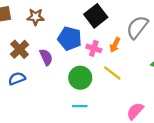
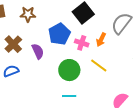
blue pentagon: (70, 39) -> (59, 34), turned 30

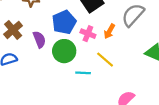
green circle: (69, 70) -> (64, 51), moved
cyan line: (69, 96) -> (83, 73), moved

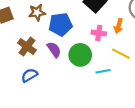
blue pentagon: (64, 22) -> (61, 24), moved, turned 30

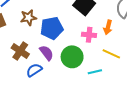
blue semicircle: (29, 75) -> (34, 70), moved

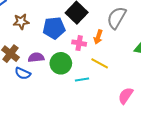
blue pentagon: (52, 28) -> (54, 28), moved
purple semicircle: (47, 53) -> (36, 57), turned -63
blue semicircle: (34, 70) -> (23, 73), turned -126

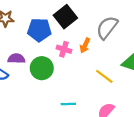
yellow line: (100, 63) -> (104, 76), moved
cyan line: (82, 80) -> (68, 104), moved

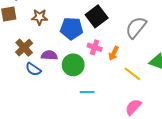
orange arrow: (85, 45) -> (114, 53), moved
cyan line: (68, 104) -> (87, 92), moved

